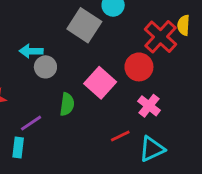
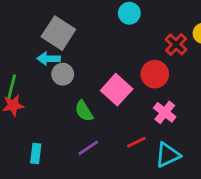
gray square: (84, 25) -> (58, 33), moved
red cross: (161, 37) -> (176, 44), size x0.7
green semicircle: (67, 104) -> (84, 111), turned 140
purple line: (31, 123) -> (88, 148), moved

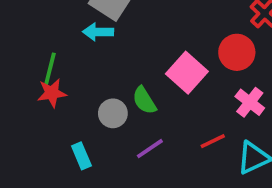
gray circle: (63, 74) -> (113, 113), moved
cyan rectangle: (36, 153) -> (81, 156), turned -30

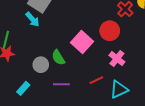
cyan arrow: (98, 32) -> (33, 19), turned -133
purple line: (150, 149) -> (61, 84), turned 35
cyan rectangle: (81, 156) -> (23, 88), turned 64

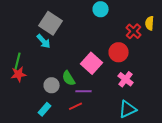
red line: (96, 80) -> (76, 106), moved
purple line: (61, 84) -> (84, 91), moved
cyan rectangle: (23, 88) -> (45, 109), moved

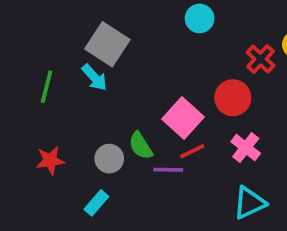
green line: (18, 61) -> (47, 87), moved
red star: (19, 74) -> (50, 160), moved
red line: (76, 106) -> (192, 151), moved

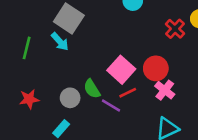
red circle: (233, 98) -> (156, 68), moved
purple line: (168, 170) -> (111, 105), turned 30

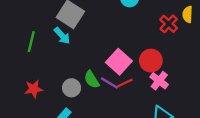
purple line: (111, 105) -> (109, 83), moved

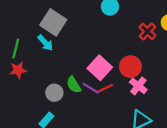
red star: (34, 89) -> (18, 70), moved

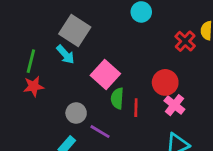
pink square: (100, 68) -> (105, 74), moved
green semicircle: (74, 85) -> (117, 98), moved, turned 36
purple line: (91, 88) -> (100, 132), moved
red line: (105, 88) -> (136, 108), turned -63

